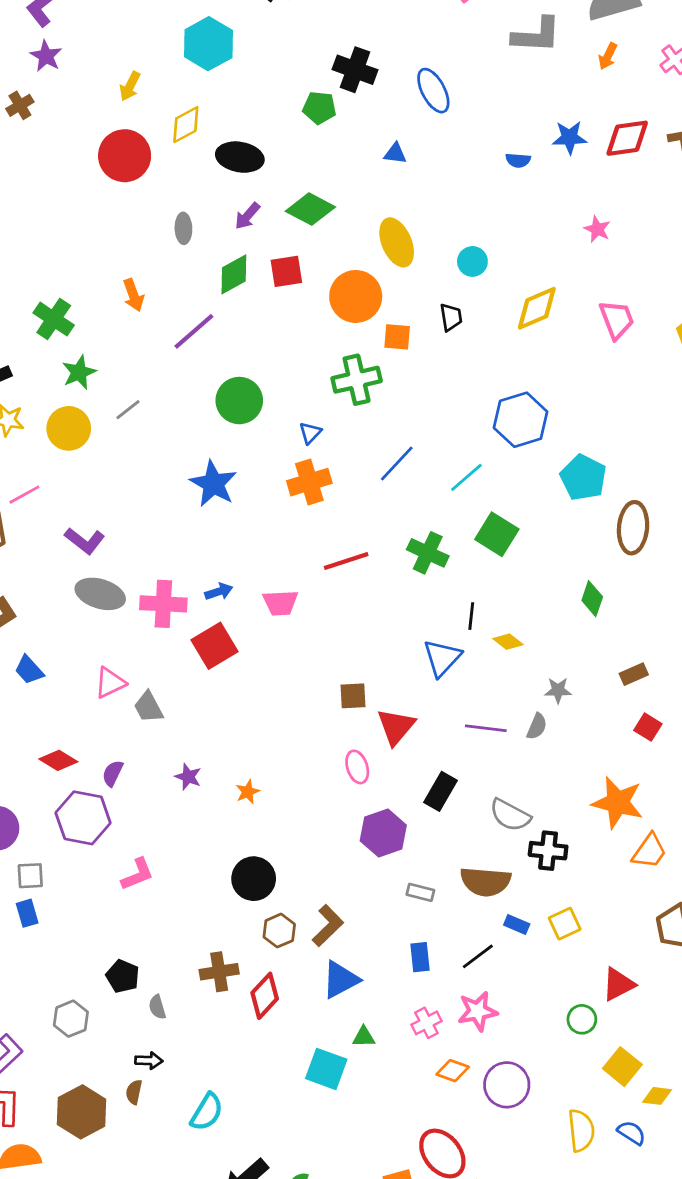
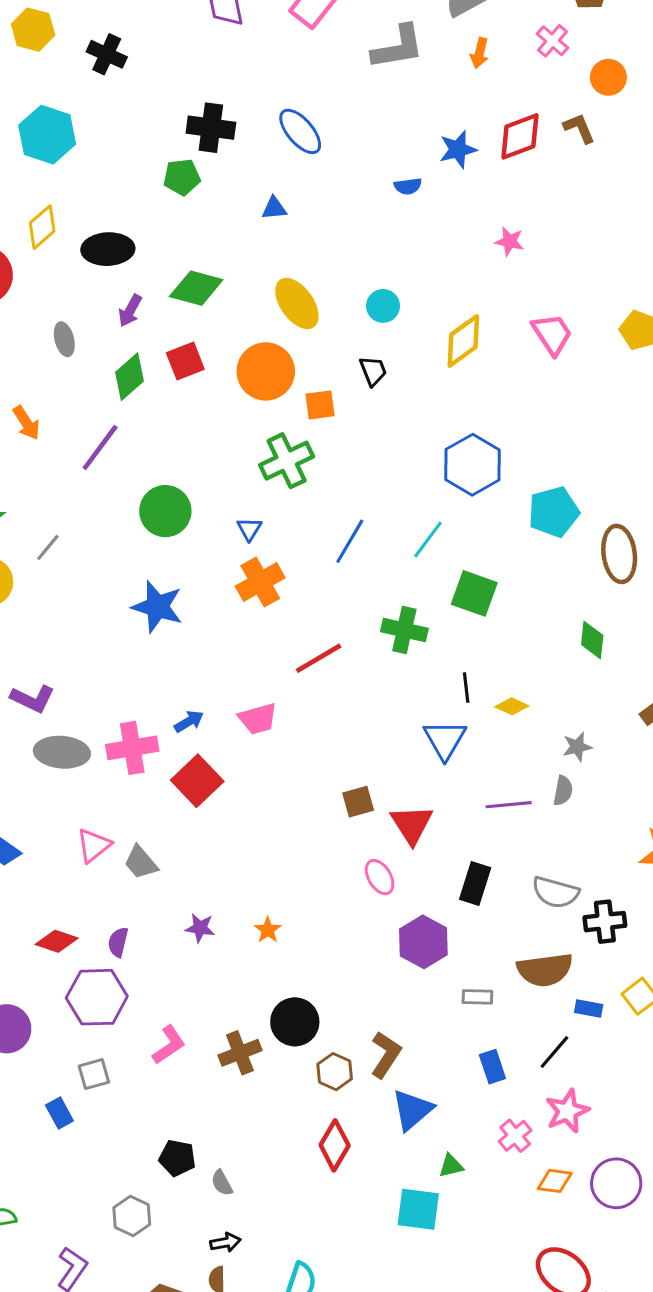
cyan pentagon: (583, 478) -> (554, 512), turned -30
gray square: (30, 876) -> (94, 1074), moved
brown cross: (219, 972) -> (240, 1053), moved

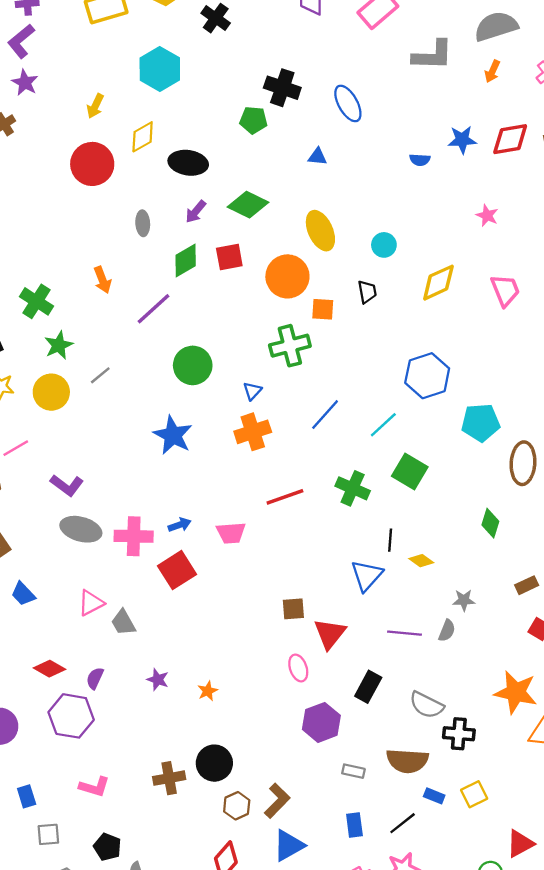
pink L-shape: (169, 1045) -> (94, 787), moved, turned 40
gray square: (94, 1074) -> (48, 834), moved

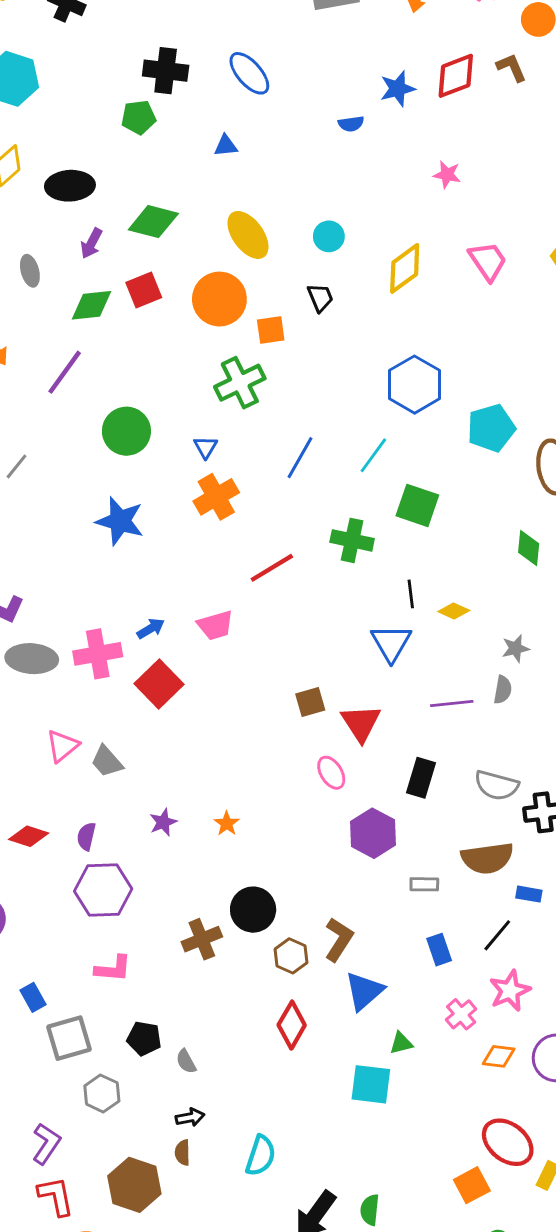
green diamond: (186, 261) -> (91, 305), turned 36
purple star: (158, 680) -> (163, 822), turned -30
purple hexagon: (71, 716) -> (103, 890), moved
gray square: (48, 834) -> (69, 1038), size x1.5

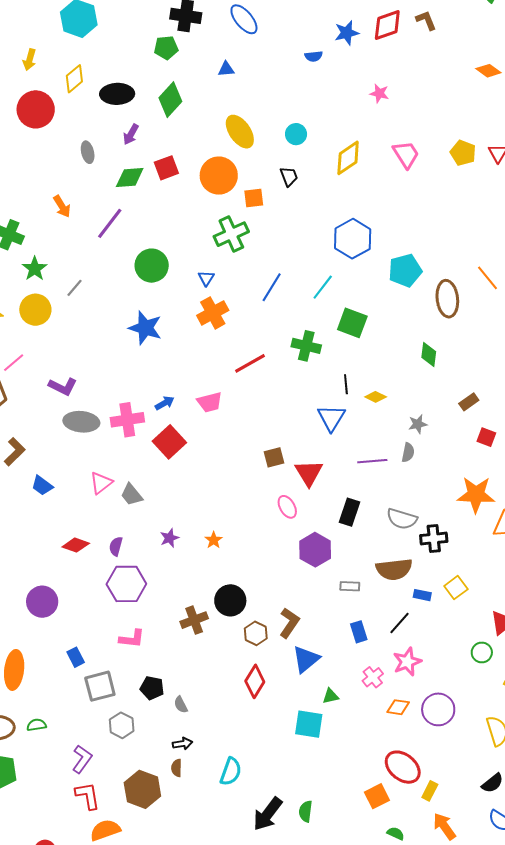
green diamond: (153, 222) -> (170, 100), moved, turned -64

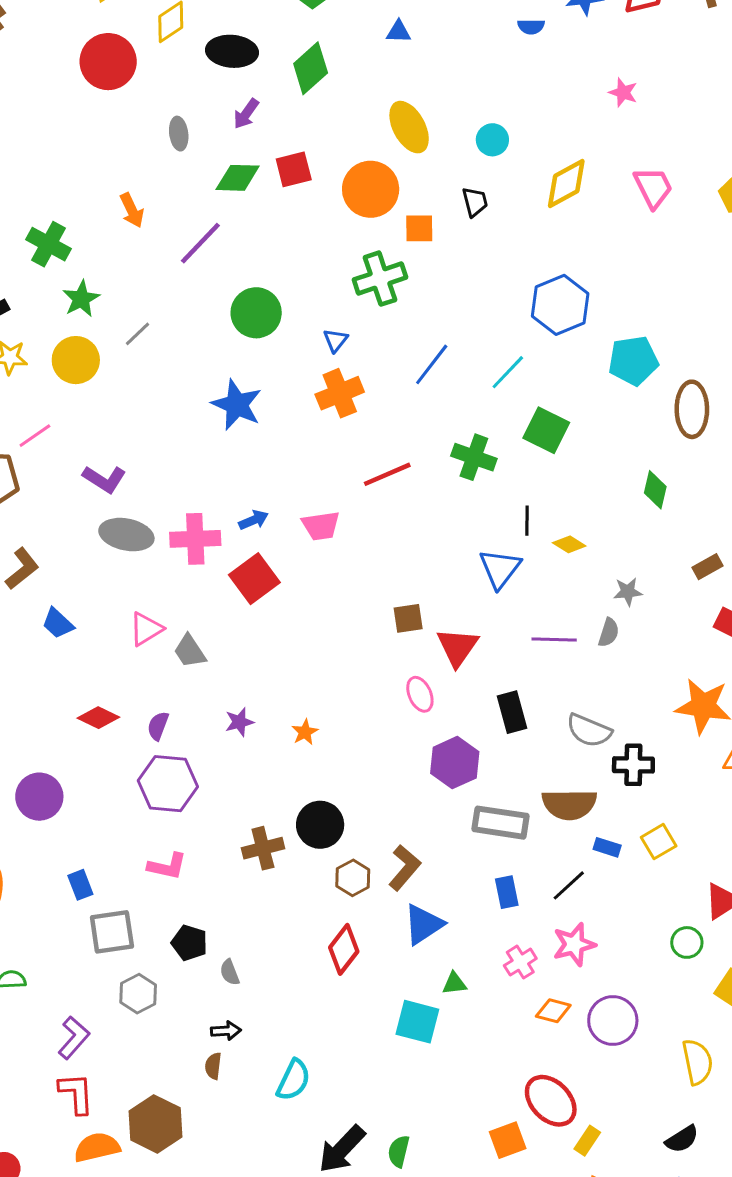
black rectangle: (350, 512) -> (512, 712), turned -40
gray rectangle: (350, 586) -> (501, 823), size x1.8
brown hexagon: (142, 789) -> (155, 1124), moved

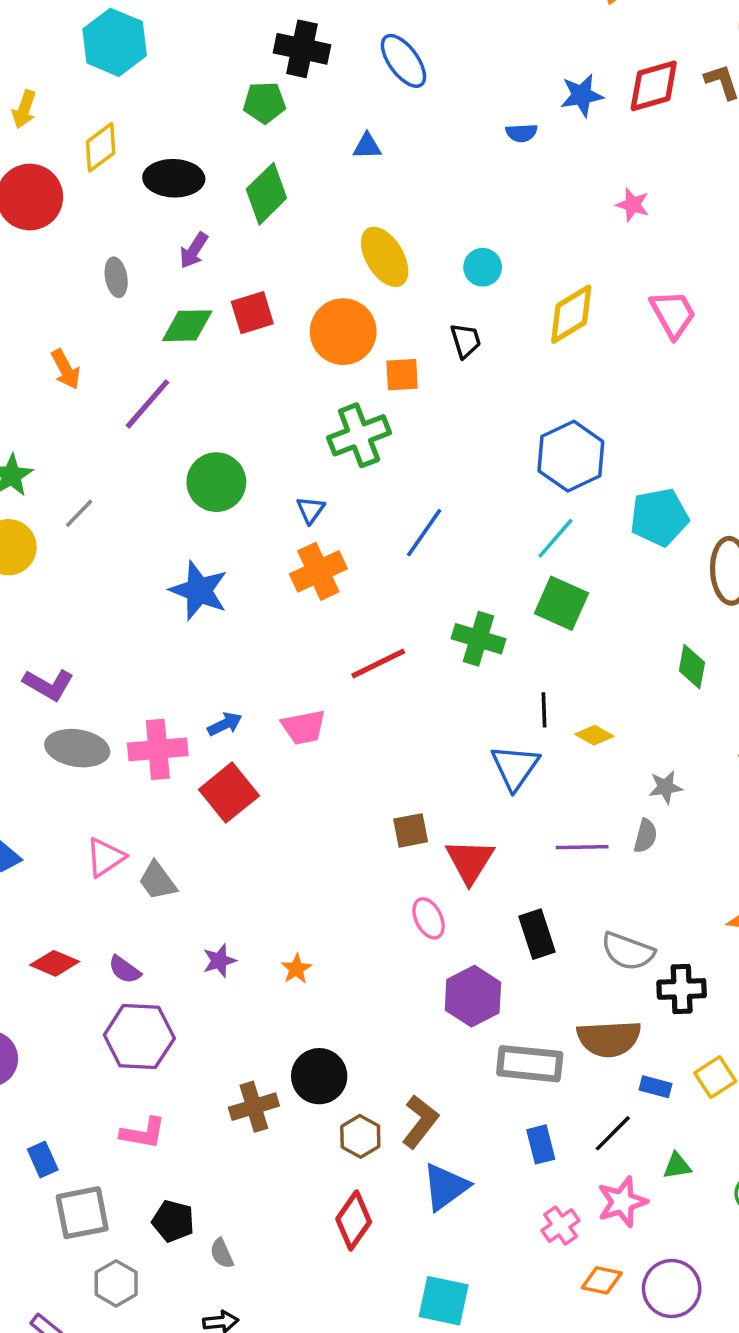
cyan line: (508, 372) -> (555, 538), moved
purple semicircle: (158, 726) -> (125, 970), turned -72
green triangle: (454, 983) -> (677, 1166), moved

